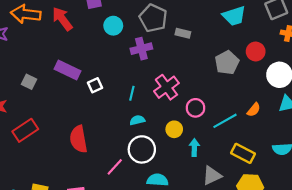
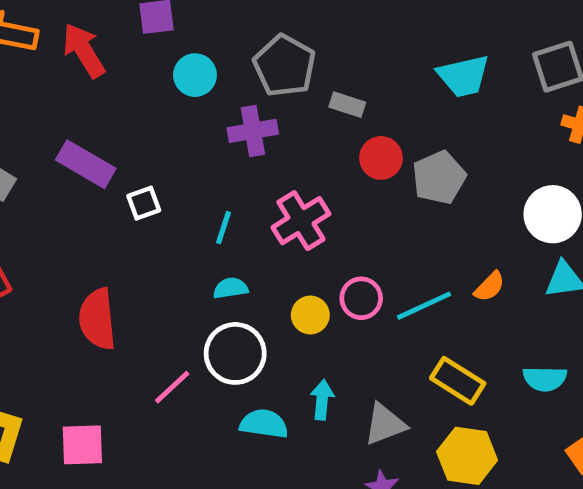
red circle: (256, 51) -> (381, 158), moved
pink circle: (195, 108) -> (361, 298), moved
cyan arrow: (194, 147) -> (322, 400), moved

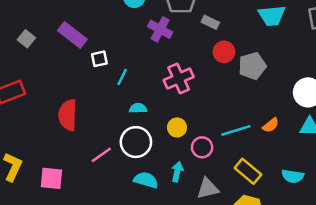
purple cross: (253, 131) -> (160, 29), turned 30
cyan line: (223, 228) -> (122, 77), moved
pink circle: (361, 298) -> (202, 147), moved

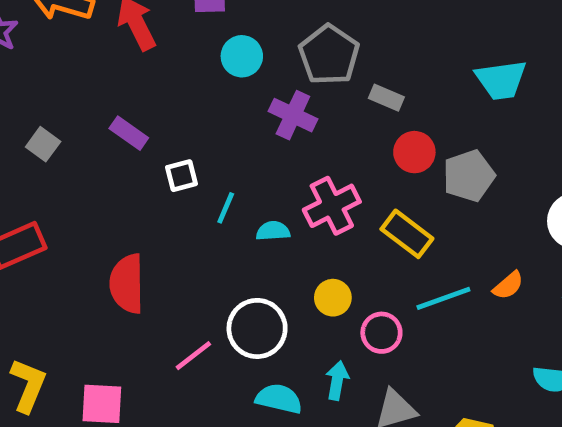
purple rectangle: (72, 35) -> (129, 133), size x0.7
cyan semicircle: (138, 108) -> (273, 231), moved
yellow rectangle: (248, 171) -> (407, 234), moved

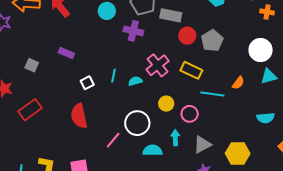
gray rectangle: (386, 98) -> (171, 15), size x1.5
white square: (182, 176) -> (87, 83), moved
cyan line: (443, 298) -> (212, 94), turned 40

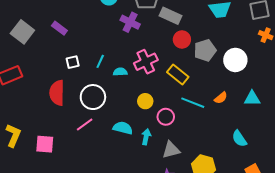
white circle: (261, 50) -> (235, 60), moved
gray square: (32, 65) -> (22, 32), size x1.6
cyan semicircle: (266, 118) -> (239, 139), turned 48
white circle: (137, 123) -> (93, 97), moved
cyan semicircle: (153, 150) -> (123, 128), moved

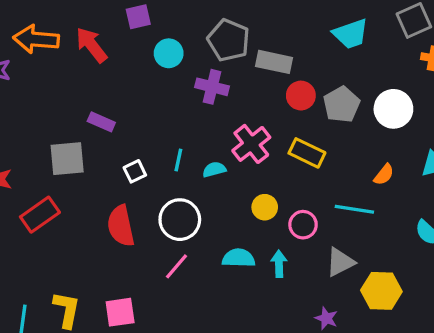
gray square: (22, 32) -> (67, 159), moved, turned -30
cyan line: (193, 103) -> (354, 209), moved
gray triangle: (171, 150) -> (340, 262), moved

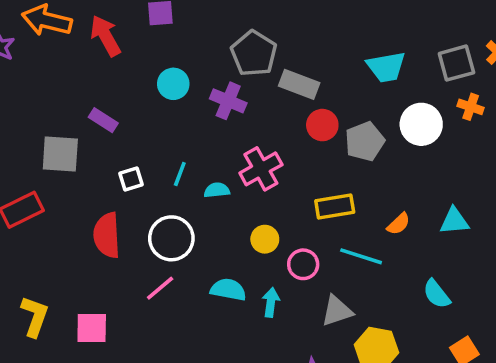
cyan circle: (169, 53) -> (173, 84), moved
white circle: (393, 109) -> (421, 124), moved
yellow rectangle: (307, 153) -> (335, 206), moved, turned -44

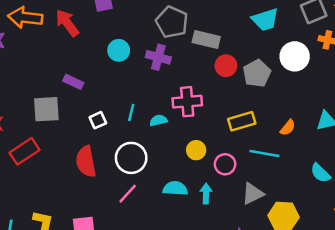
pink cross: (261, 169) -> (187, 102), turned 32

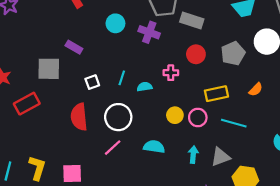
red circle: (226, 66) -> (196, 54), moved
pink cross: (187, 102) -> (171, 73), size x0.6
orange semicircle: (288, 128) -> (256, 89), moved
pink circle: (225, 164) -> (198, 117), moved
cyan arrow: (206, 194) -> (193, 155), moved

